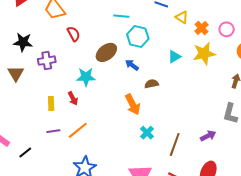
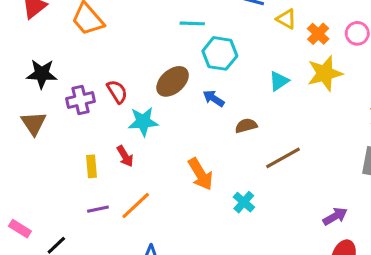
red semicircle: (74, 34) -> (117, 92), moved
orange arrow: (133, 104) -> (200, 174), moved
purple arrow: (208, 136) -> (335, 216), moved
brown line: (175, 144) -> (283, 158), moved, turned 45

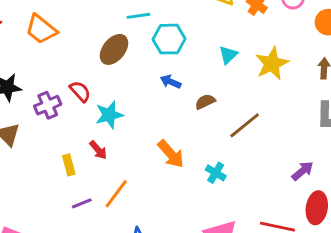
yellow star: (325, 73) -> (272, 64), moved
brown ellipse: (173, 81) -> (114, 49), moved

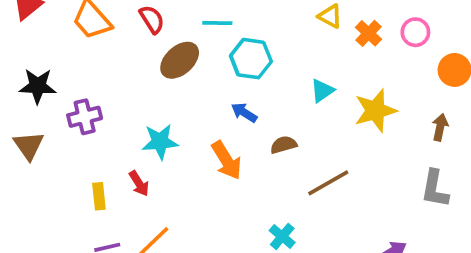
red semicircle: (80, 91) -> (152, 19), moved
orange arrow: (171, 154) -> (226, 160), moved

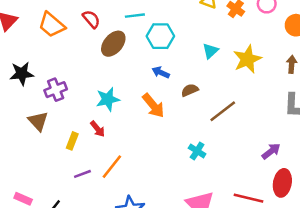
brown triangle: (29, 145) -> (38, 121), moved
yellow rectangle: (99, 196) -> (72, 141), turned 35

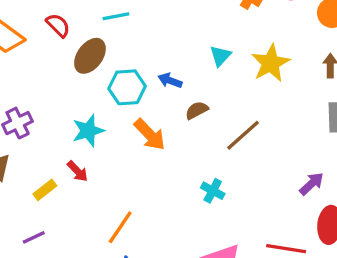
cyan hexagon: (160, 36) -> (127, 87), moved
blue arrow: (161, 72) -> (170, 81), moved
yellow rectangle: (72, 141) -> (45, 190), turned 35
orange line: (112, 167) -> (120, 227), moved
purple line: (82, 174) -> (34, 237), moved

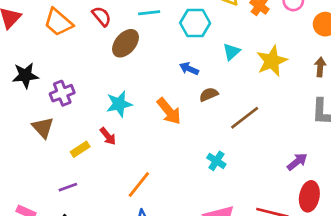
cyan hexagon: (127, 87) -> (195, 23), moved

